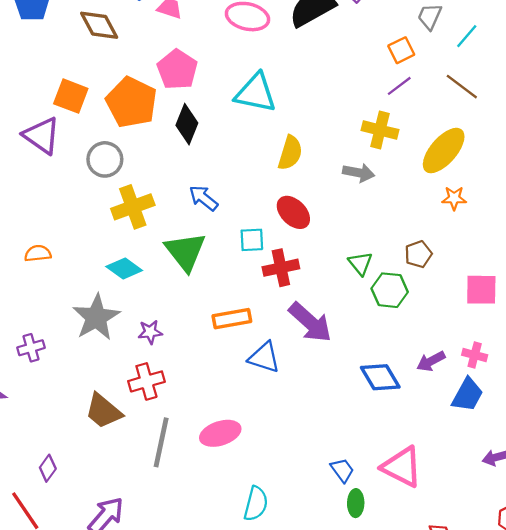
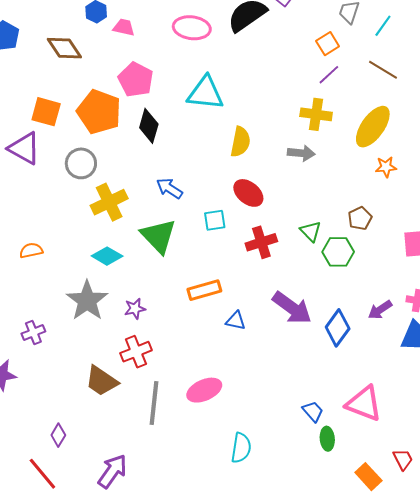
red cross: (281, 268) -> (261, 242), moved
purple arrow: (310, 322) -> (292, 308), moved
blue triangle: (264, 357) -> (236, 321), size x0.7
blue diamond: (380, 377) -> (338, 328), turned 72

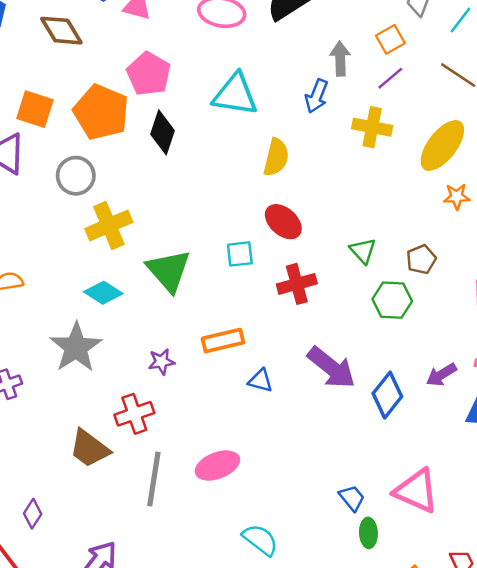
gray arrow: (301, 153) -> (340, 59), moved, turned -100
blue arrow: (169, 188) -> (316, 96), moved, turned -104
green triangle: (311, 231) -> (363, 251), moved
purple star: (135, 309) -> (161, 362), moved
cyan semicircle: (241, 448) -> (260, 540), turned -64

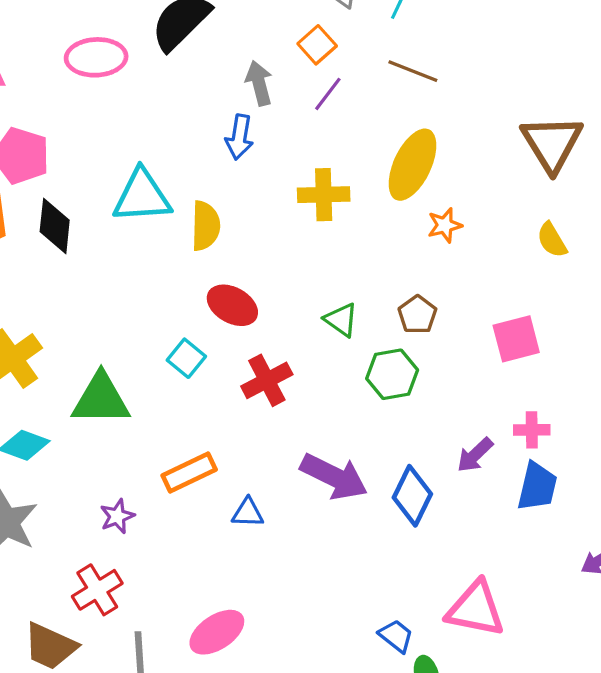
cyan triangle: (235, 94) -> (142, 196), moved
yellow cross: (372, 127) -> (324, 195), moved
cyan square: (240, 254) -> (186, 358), turned -32
green triangle: (169, 271) -> (101, 399), turned -36

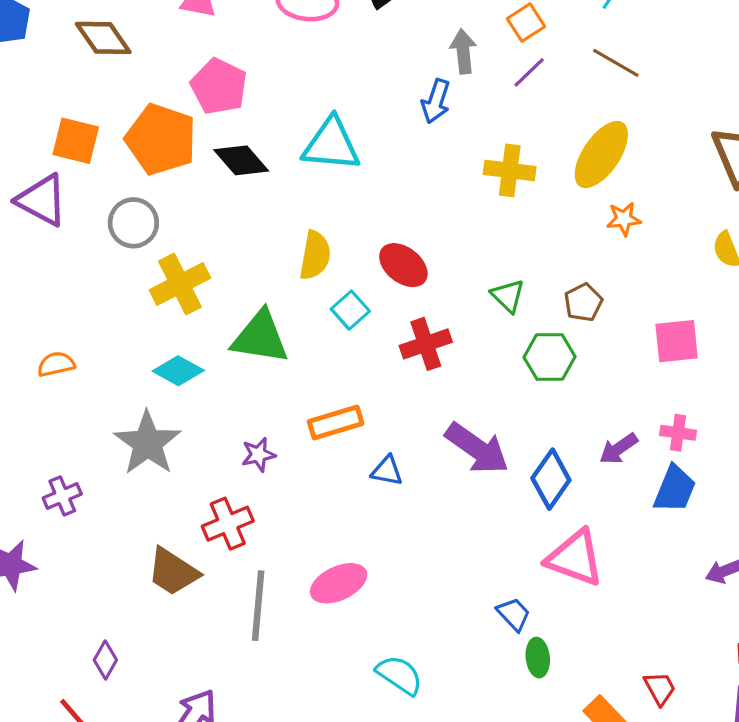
black diamond: (55, 226) -> (241, 160), turned -56
yellow semicircle: (205, 226) -> (315, 255), moved
pink triangle: (476, 609) -> (575, 558), moved

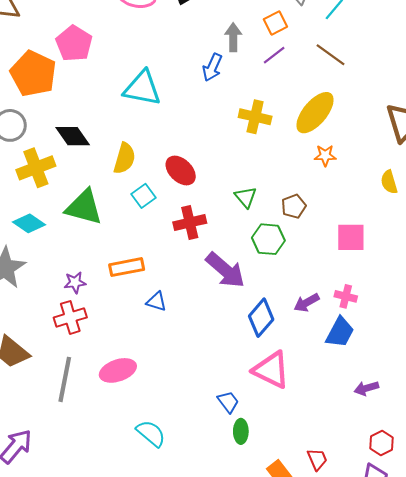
black diamond: (241, 160) -> (73, 136), moved
purple arrow: (477, 448) -> (225, 270), moved
red cross: (228, 524) -> (70, 317), moved

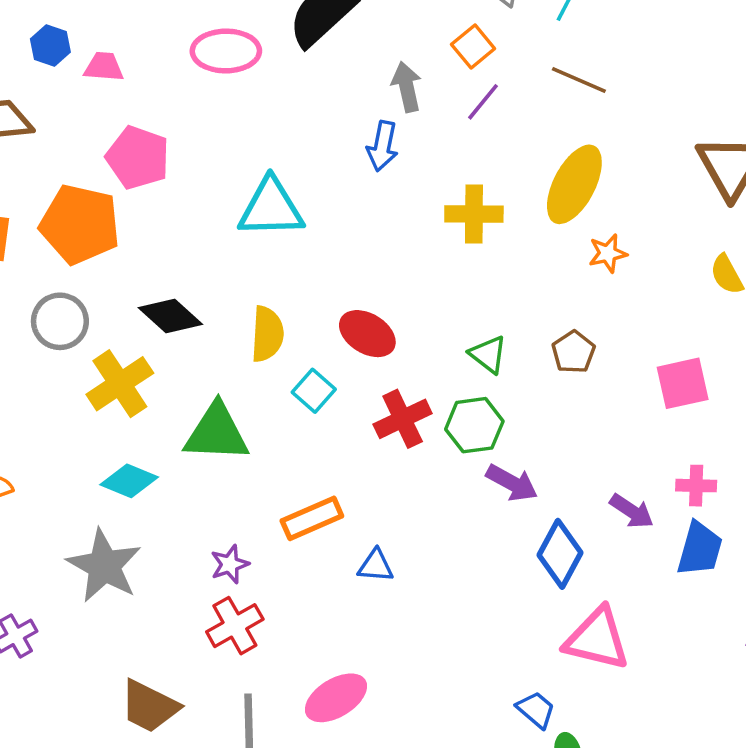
green hexagon: (268, 239) -> (474, 425), moved
purple arrow: (225, 270) -> (512, 483), moved, size x0.7
purple arrow: (307, 303) -> (632, 511), turned -105

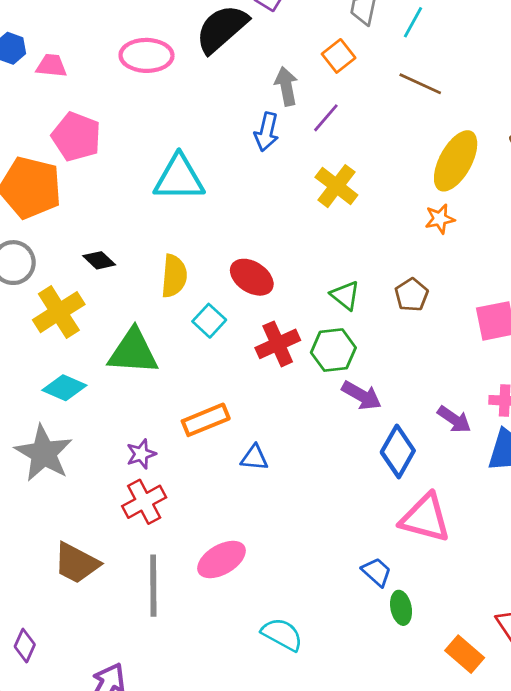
purple line: (483, 102) -> (326, 118), moved
yellow ellipse: (574, 184) -> (456, 161), moved
yellow cross: (474, 214) -> (336, 186), turned 36
black diamond: (170, 316) -> (99, 260), size x0.7

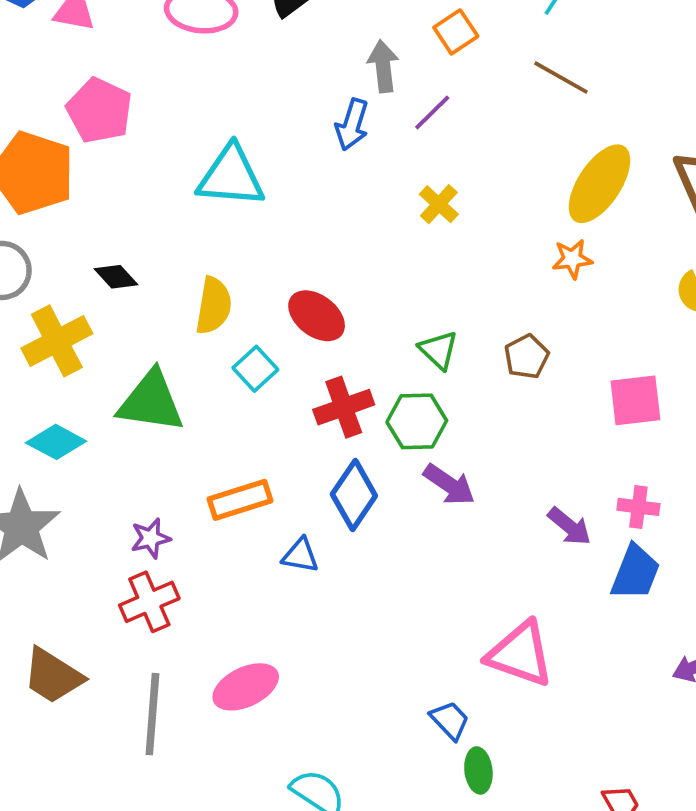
yellow cross: (336, 186) -> (439, 204), size x0.7
blue diamond: (398, 451) -> (354, 495), moved

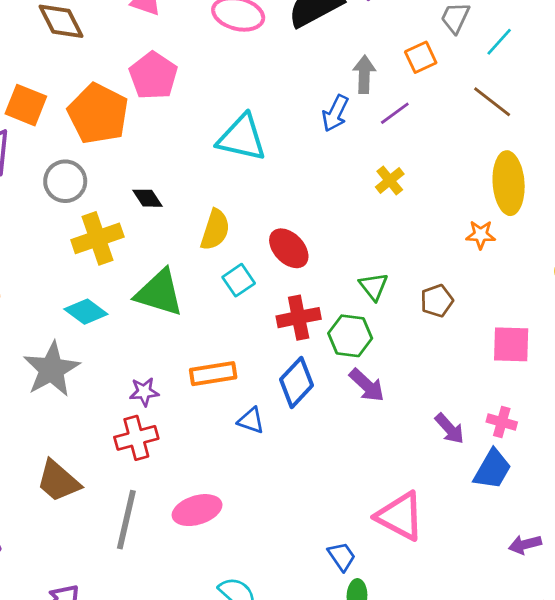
yellow ellipse: (600, 184) -> (509, 183), turned -46

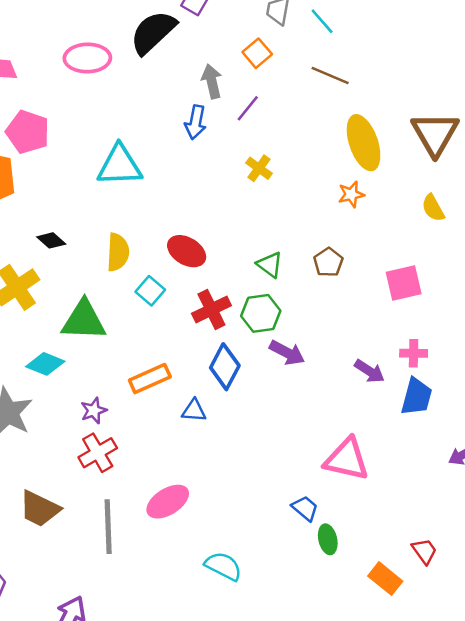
cyan line: (499, 42) -> (322, 21), turned -68
cyan diamond: (86, 312) -> (45, 364), moved

